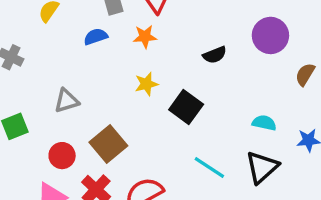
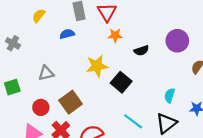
orange star: (145, 37) -> (115, 35), moved
yellow star: (146, 84) -> (97, 66), size x1.5
cyan semicircle: (264, 123) -> (170, 95), turned -88

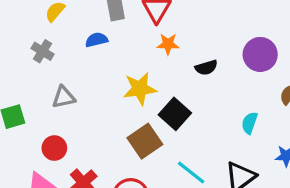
gray cross: (13, 43) -> (43, 51), moved
cyan semicircle: (170, 95) -> (250, 123), moved
brown square: (71, 102) -> (145, 141), moved

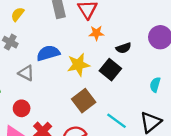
blue semicircle: (96, 40) -> (48, 53), moved, size x1.5
gray triangle: (64, 97) -> (26, 73), turned 42
black square: (175, 114) -> (110, 70), moved

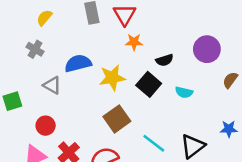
cyan semicircle: (155, 85) -> (184, 92), moved, turned -96

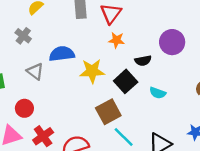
purple circle: (207, 49) -> (172, 42), moved
brown square: (117, 119) -> (108, 112), moved

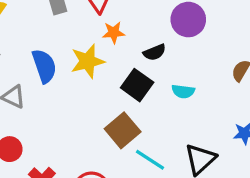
blue semicircle: (62, 54) -> (44, 66), turned 90
yellow star: (92, 71) -> (87, 61), moved

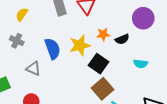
orange star: (114, 33) -> (103, 34), moved
black square: (137, 85) -> (98, 64), moved

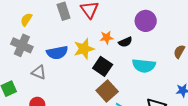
gray cross: (17, 41) -> (22, 45), size x1.5
blue semicircle: (53, 49) -> (57, 53), turned 100
cyan semicircle: (141, 64) -> (144, 66), size x1.6

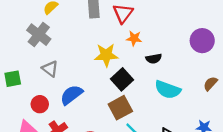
purple circle: (146, 21) -> (202, 41), moved
orange star: (107, 38) -> (134, 38), moved
blue semicircle: (57, 53) -> (71, 95), moved, turned 140

